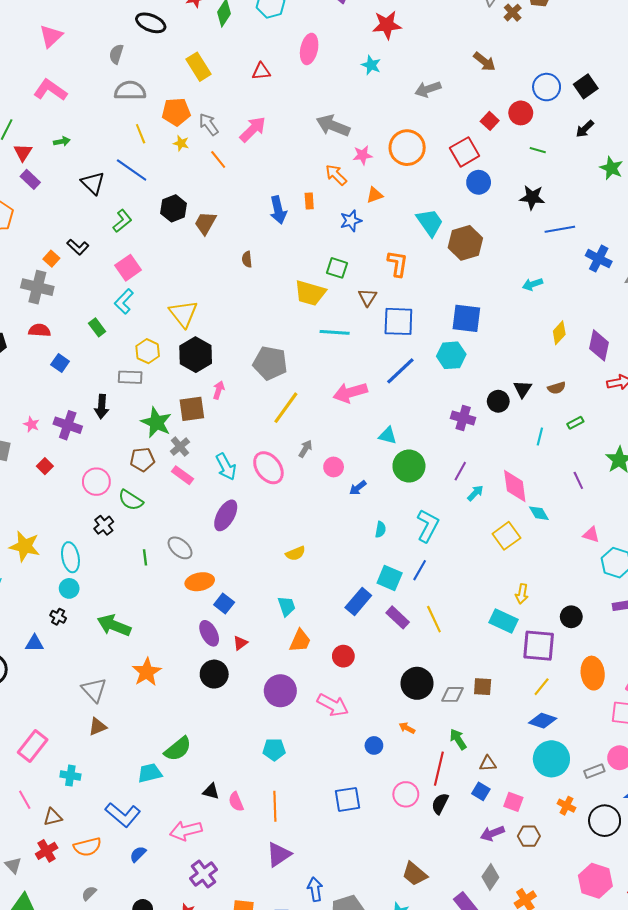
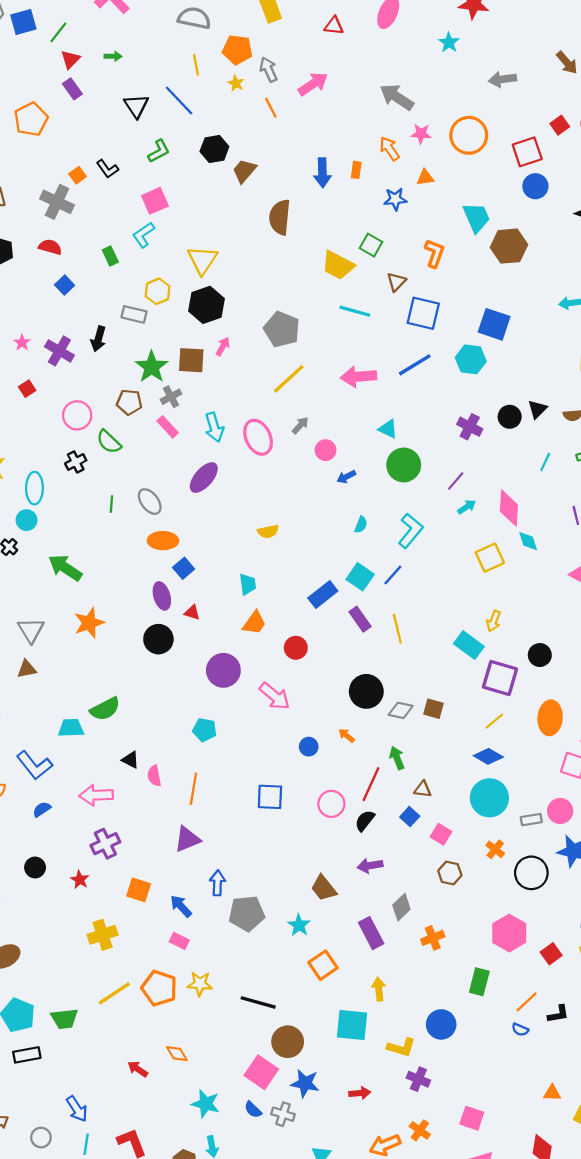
brown semicircle: (247, 259) -> (280, 217), size x2.0
red triangle: (240, 643) -> (192, 612), turned 42
purple arrow: (492, 833) -> (370, 866), moved

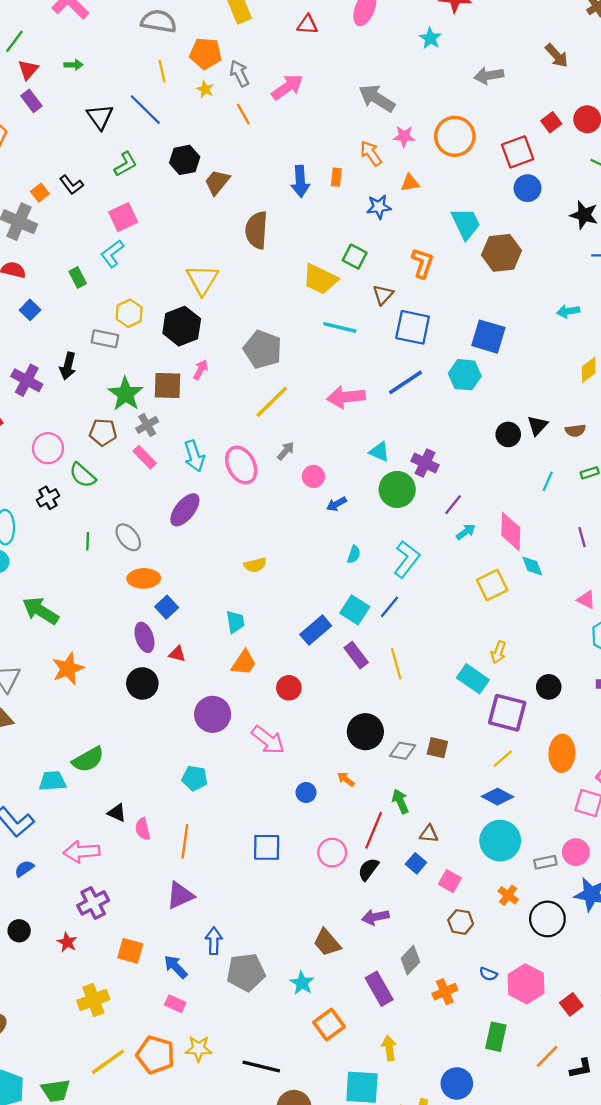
yellow triangle: (202, 260) -> (202, 280), moved
purple cross: (470, 427) -> (425, 463), moved
blue semicircle: (520, 1030) -> (488, 974), moved

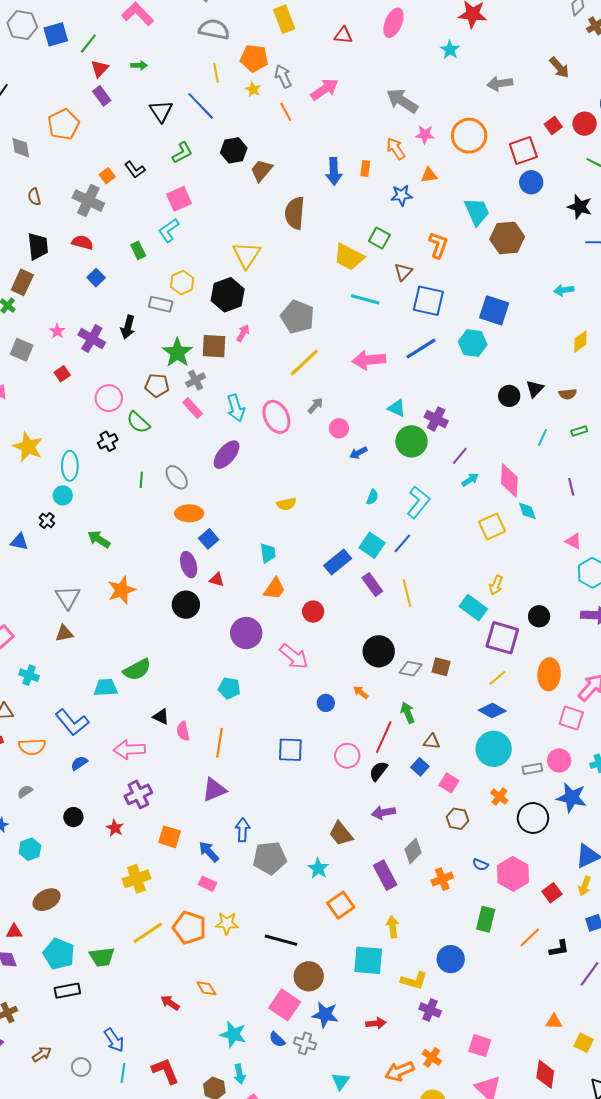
green arrow: (41, 611) -> (99, 539), size x0.7

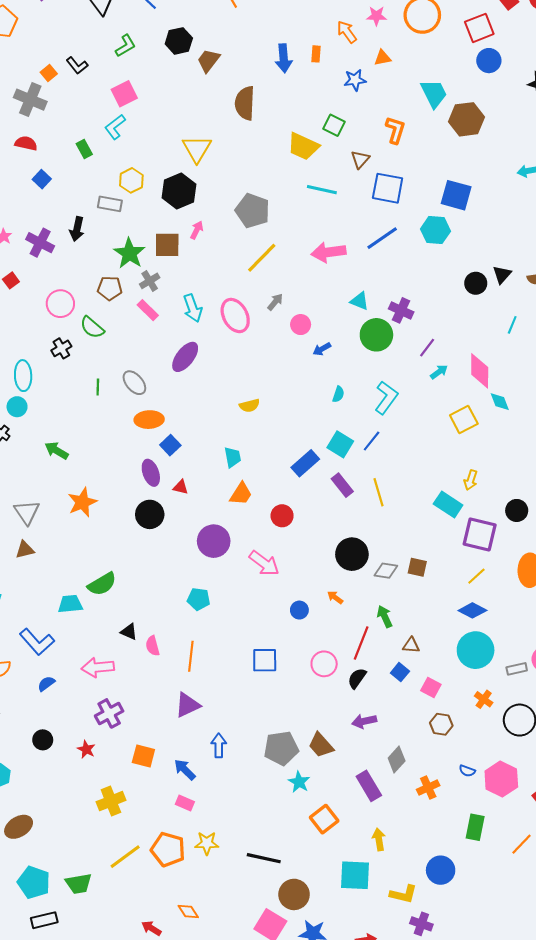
gray pentagon: (270, 858) -> (281, 748), moved

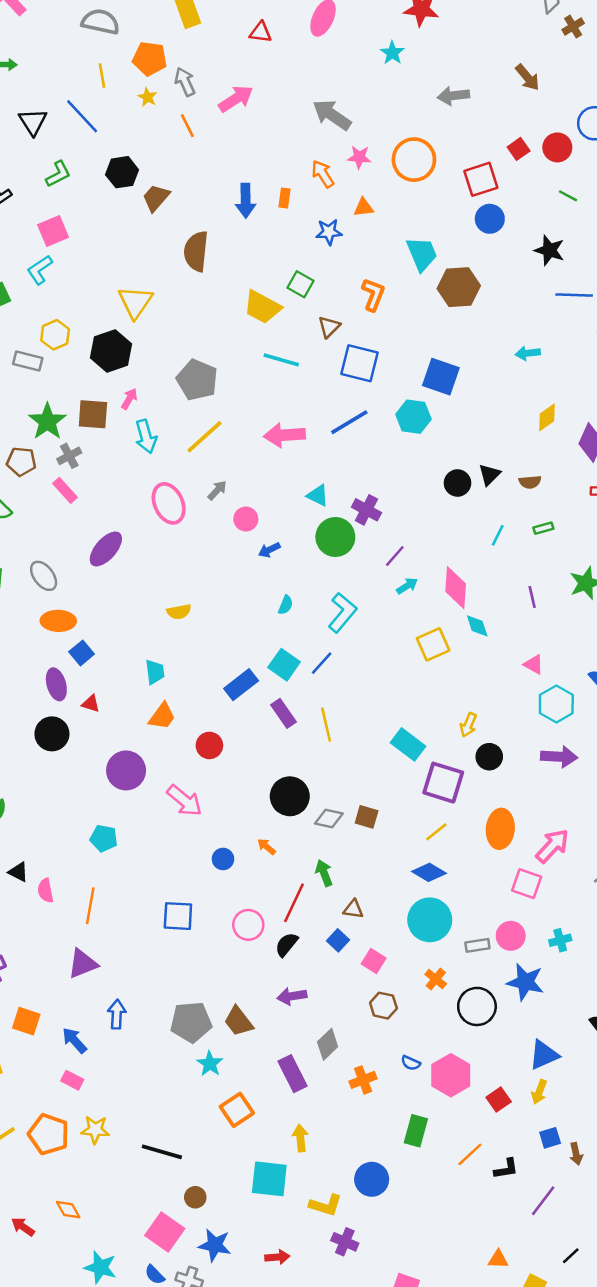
cyan arrow: (193, 308) -> (146, 436), moved
yellow arrow: (471, 480) -> (468, 725), moved
brown circle: (294, 894) -> (195, 1197), size x0.6

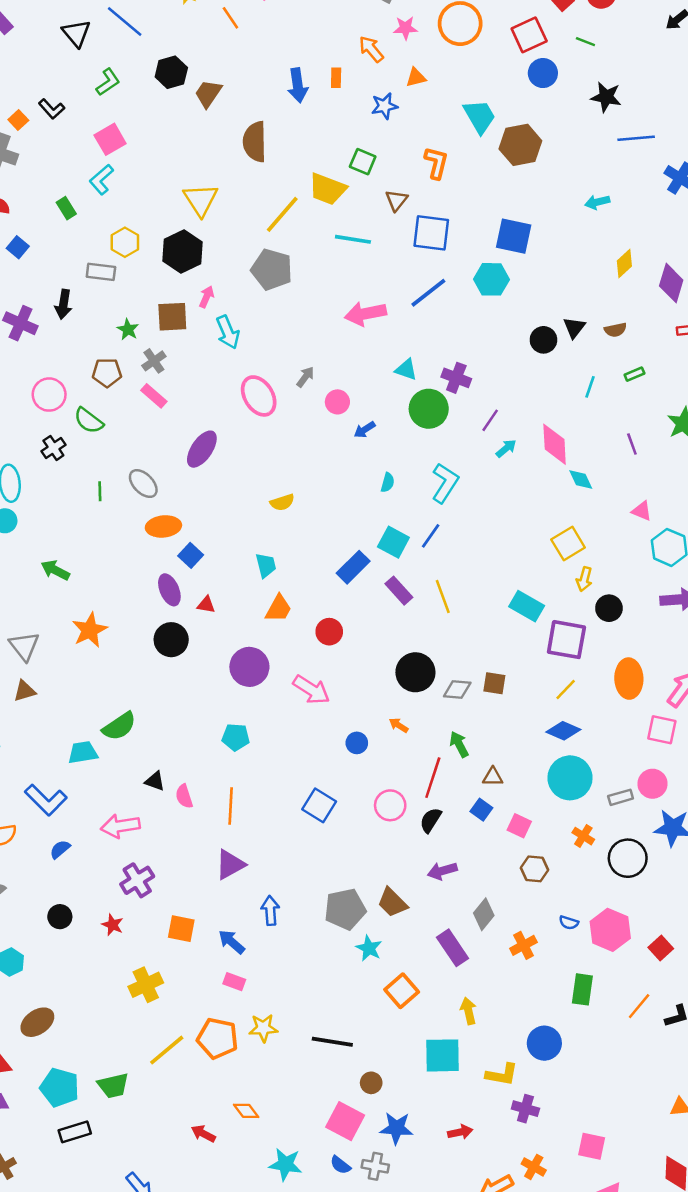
green line: (568, 196) -> (585, 42), moved
green star: (47, 421) -> (128, 329), size x0.6
yellow line: (205, 437) -> (282, 214), moved
yellow square: (433, 644) -> (568, 544), moved
blue square: (178, 916) -> (319, 805), turned 36

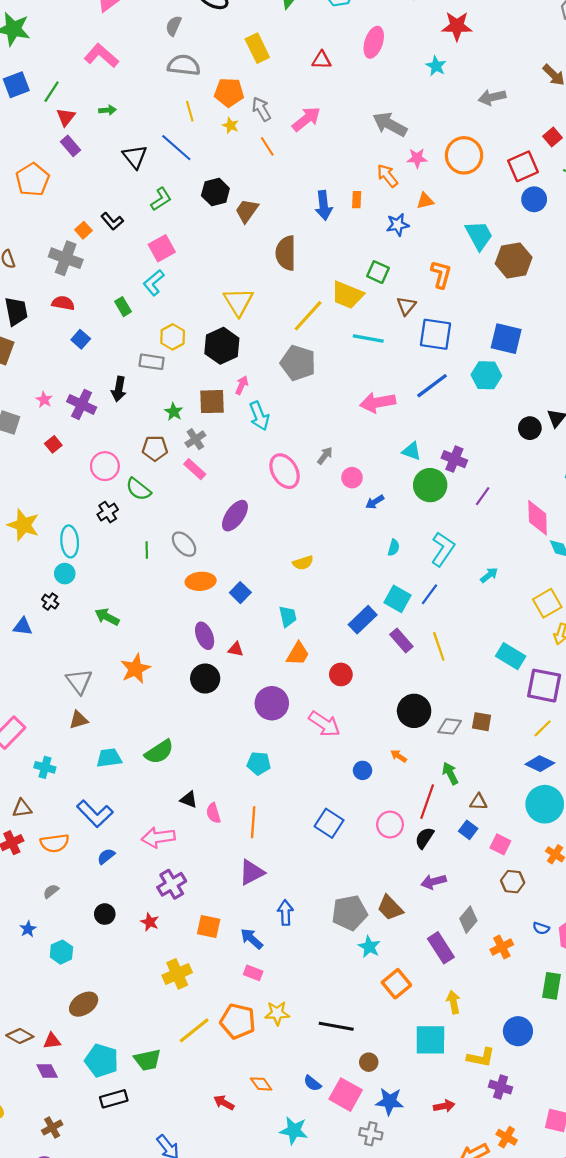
cyan arrow: (506, 448) -> (489, 575), moved
blue square: (191, 555) -> (240, 593), moved
cyan trapezoid: (83, 752) -> (109, 758), moved
blue semicircle: (340, 1165) -> (312, 1083), moved

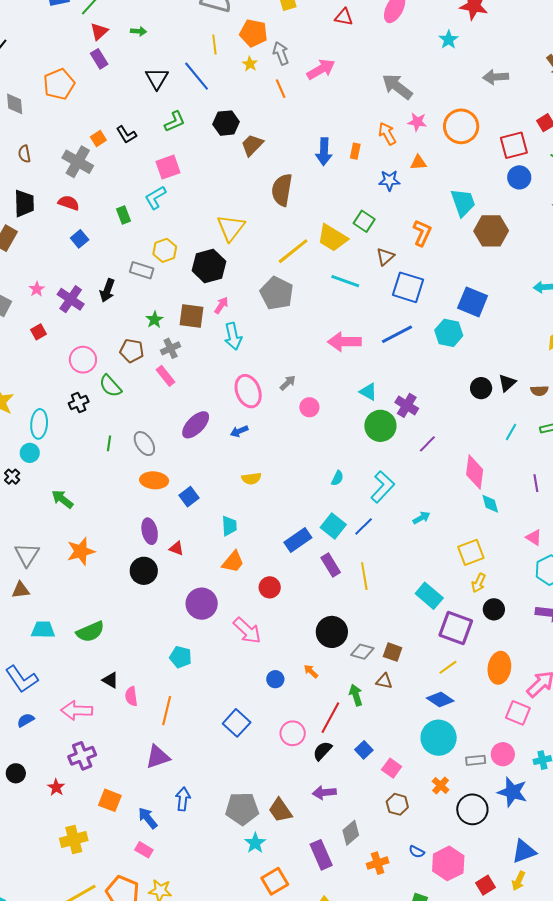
blue arrow: (375, 502) -> (239, 431), moved
brown triangle: (478, 802) -> (384, 681), moved

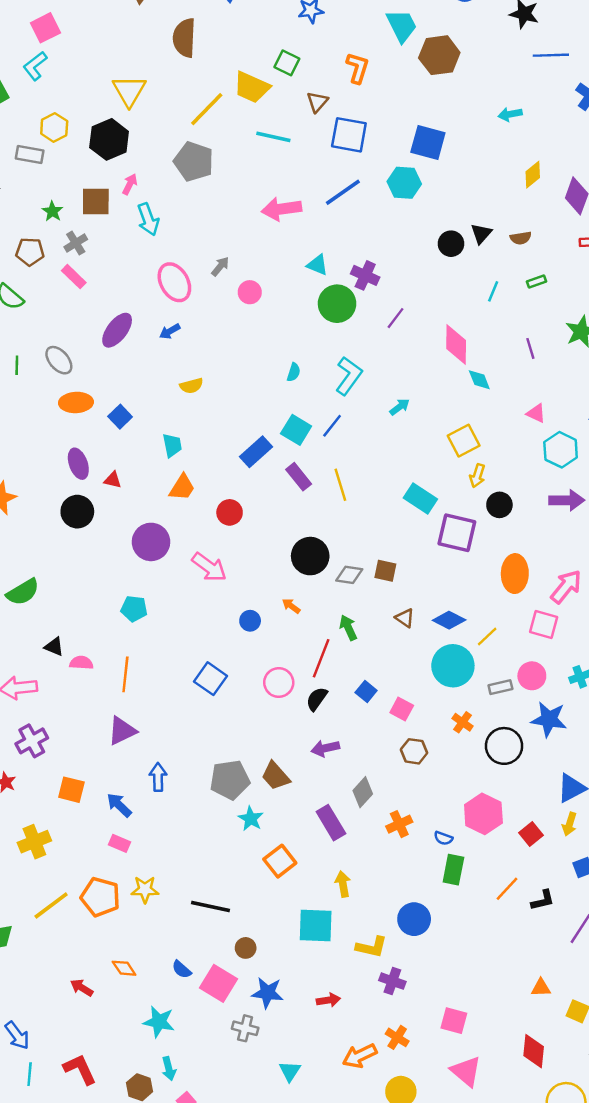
yellow line: (448, 667) -> (487, 637), moved
brown triangle: (384, 681) -> (405, 618), moved, turned 30
pink semicircle: (131, 696) -> (81, 663), turned 108
blue semicircle: (417, 852) -> (443, 838), moved

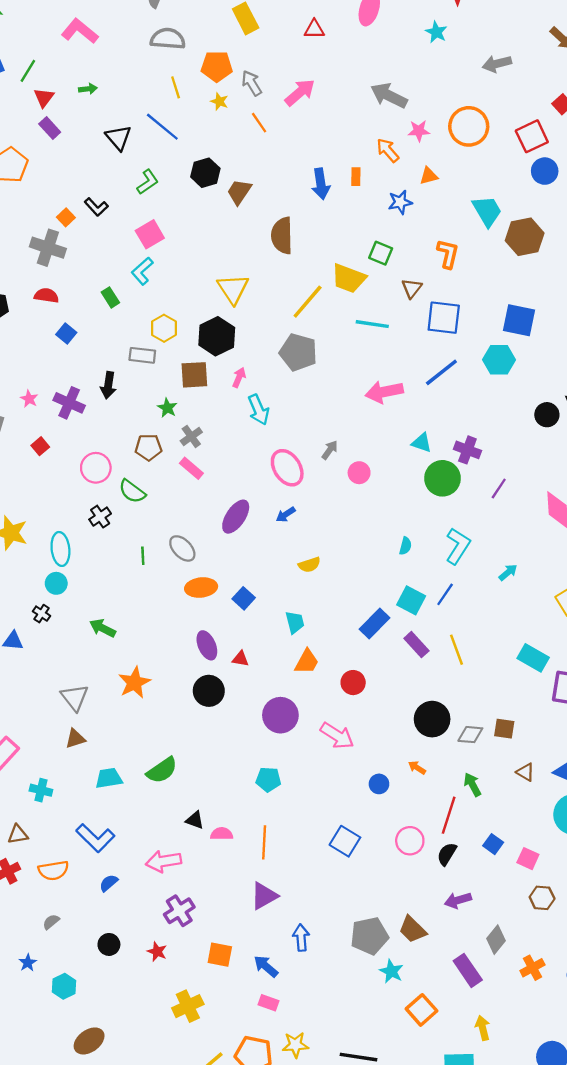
brown square: (96, 201) -> (194, 375), moved

